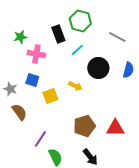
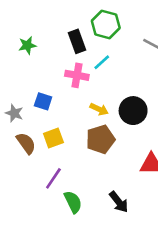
pink cross: (36, 54) -> (77, 75), moved
black circle: (98, 68) -> (133, 111), moved
yellow square: (50, 96) -> (53, 138), moved
brown pentagon: (84, 126) -> (100, 139), moved

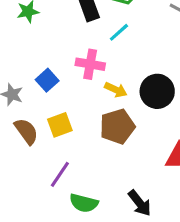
pink cross: (77, 75) -> (90, 64), moved
blue square: (43, 101) -> (47, 80), turned 30
green semicircle: (73, 202) -> (84, 203), turned 130

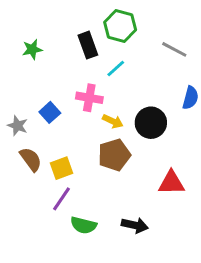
yellow square: (60, 125) -> (62, 168), moved
black arrow: (140, 203) -> (135, 225), turned -40

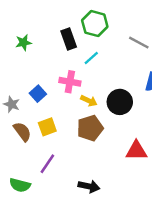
yellow square: (62, 168) -> (47, 127), moved
green semicircle: (83, 225) -> (20, 185), moved
black arrow: (135, 225) -> (89, 186), moved

